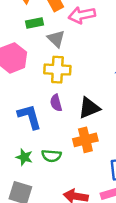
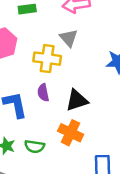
gray triangle: (56, 39) -> (69, 38), moved
orange cross: (85, 140) -> (71, 133), turned 35

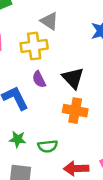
black triangle: (77, 100) -> (73, 78), turned -40
green semicircle: (35, 146) -> (48, 146), moved

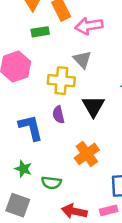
black triangle: (73, 78) -> (93, 106), moved
orange cross: (75, 111) -> (87, 154), turned 30

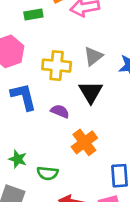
gray triangle: (82, 60) -> (93, 56), moved, turned 36
purple semicircle: (58, 115) -> (60, 111), moved, turned 126
blue L-shape: (31, 128) -> (24, 97), moved

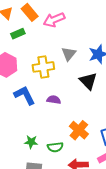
black triangle: (91, 92) -> (88, 81), moved
orange cross: (84, 142) -> (79, 130), moved

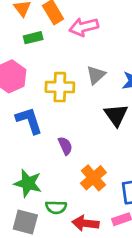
purple semicircle: (54, 100) -> (65, 146), moved, turned 48
green star: (31, 142) -> (28, 183), size x1.5
green semicircle: (55, 147) -> (56, 207), moved

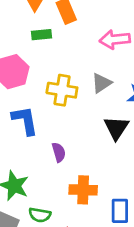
pink arrow: (84, 27) -> (115, 40), moved
orange cross: (93, 178) -> (83, 190), turned 35

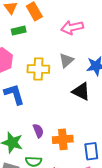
black triangle: (116, 128) -> (81, 91), turned -30
purple semicircle: (59, 152) -> (38, 131), moved

